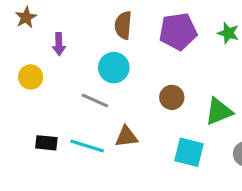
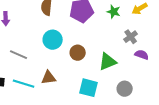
cyan circle: (114, 68) -> (53, 40), moved
gray line: (95, 101) -> (19, 55), moved

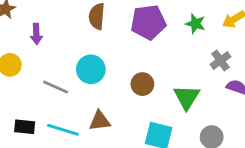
cyan circle: (53, 40) -> (91, 69), moved
green triangle: (108, 62) -> (187, 97), turned -36

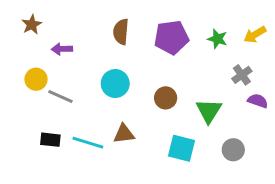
purple arrow: (36, 34) -> (62, 49), turned 90
gray line: (56, 87) -> (60, 96), moved

